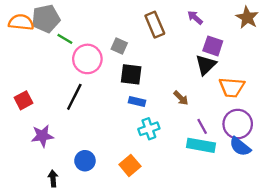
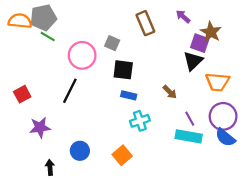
brown star: (247, 18) -> (211, 32), moved
green line: (65, 39) -> (48, 36), moved

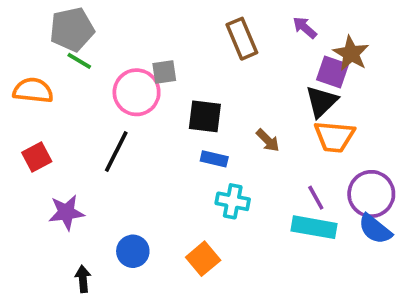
orange semicircle: (20, 21) -> (33, 90), moved
gray square: (112, 43) -> (164, 72), moved, turned -32
orange trapezoid: (218, 82) -> (334, 137), moved
brown arrow: (170, 92) -> (268, 140), moved
cyan cross: (140, 121) -> (233, 201), turned 30

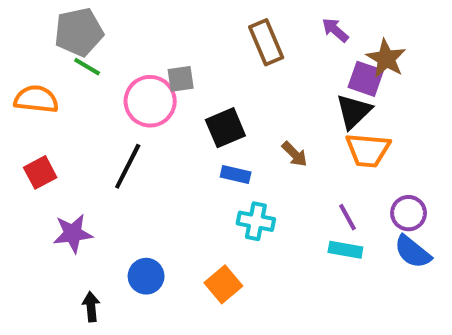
black square: (205, 116) -> (225, 128), turned -30
purple circle: (371, 194) -> (409, 213), size x0.7
cyan rectangle: (314, 227) -> (345, 250), size x0.7

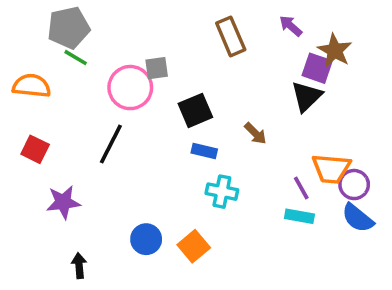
orange trapezoid: (368, 150) -> (331, 169), moved
red square: (40, 172) -> (35, 149), turned -36
blue circle: (146, 276) -> (146, 239), moved

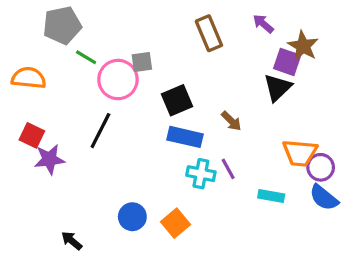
green line: (76, 58) -> (86, 57), moved
blue rectangle: (204, 151) -> (185, 137), size x1.5
purple line: (301, 188) -> (228, 169), moved
purple star: (63, 202) -> (49, 159), moved
black arrow: (79, 266) -> (72, 241), turned -45

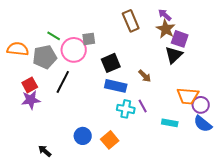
gray pentagon: (62, 25) -> (45, 57), moved
brown star: (303, 46) -> (166, 29), moved
red square: (32, 135) -> (30, 85), moved, turned 35

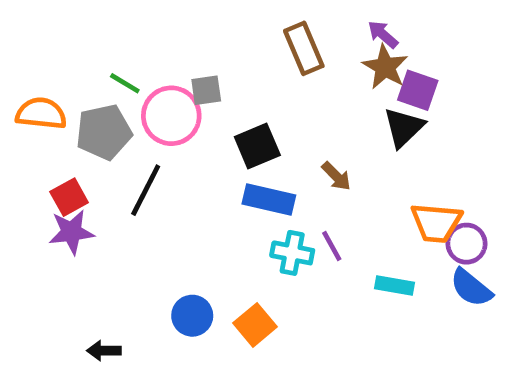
black arrow: (45, 151) -> (104, 351), turned -40

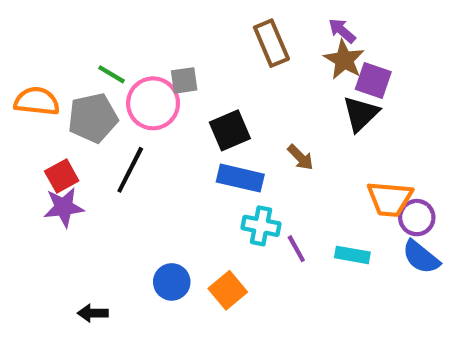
purple line: (332, 246) -> (296, 249), moved

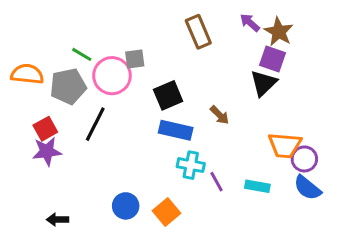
brown star: (344, 60) -> (279, 32), moved
black arrow: (93, 313) -> (57, 220), moved

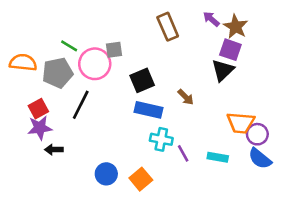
black arrow: (57, 220) -> (54, 150), moved

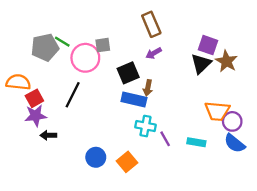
purple arrow: (211, 19) -> (154, 53), moved, turned -70
brown star: (236, 27) -> (226, 61), moved
orange semicircle: (23, 63) -> (18, 82), moved
gray pentagon: (58, 73) -> (45, 47), moved
brown arrow: (186, 97) -> (148, 88), moved, turned 56

